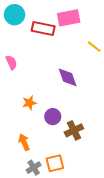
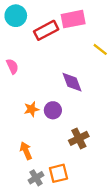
red rectangle: (43, 29) -> (46, 30), turned -40
purple circle: (53, 117) -> (53, 110), moved

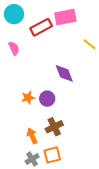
pink semicircle: (12, 66) -> (14, 48), moved
brown cross: (79, 138) -> (54, 127), moved
orange arrow: (26, 151) -> (32, 136), moved

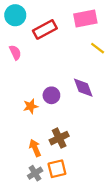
pink rectangle: (65, 17) -> (85, 19), moved
purple diamond: (64, 73) -> (83, 88), moved
purple circle: (47, 99) -> (51, 95), moved

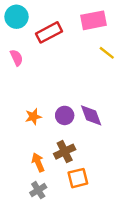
purple diamond: (83, 88) -> (91, 115), moved
purple circle: (51, 95) -> (65, 115), moved
orange square: (57, 169) -> (78, 178), moved

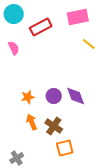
brown cross: (65, 152) -> (54, 126), turned -30
orange arrow: (38, 162) -> (32, 122), moved
gray cross: (38, 190) -> (17, 158), moved

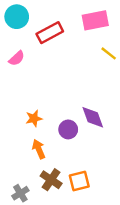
pink semicircle: (14, 48) -> (17, 58), turned 72
purple circle: (54, 96) -> (68, 129), moved
brown cross: (54, 126) -> (51, 180), moved

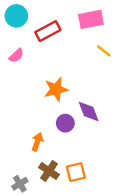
orange star: (34, 118) -> (56, 89), moved, size x1.5
orange arrow: (39, 149) -> (37, 142), turned 42

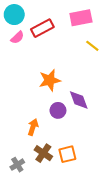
pink semicircle: (16, 56) -> (17, 37), moved

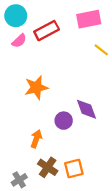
orange star: (50, 80) -> (36, 88), moved

